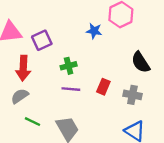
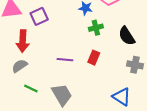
green cross: (69, 66) -> (96, 28), moved
gray cross: (132, 95) -> (135, 65), moved

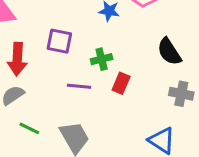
purple square: (39, 16) -> (59, 41), moved, turned 36
green cross: (96, 28) -> (102, 59), moved

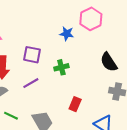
red rectangle: (121, 83) -> (75, 104), moved
purple line: (79, 86) -> (31, 83), moved, turned -35

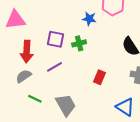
green cross: (61, 67) -> (79, 43), moved
red rectangle: (75, 104) -> (100, 77), moved

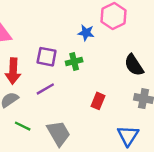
blue triangle: (125, 107) -> (128, 136), turned 30

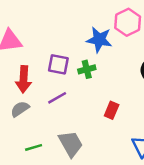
blue star: (86, 33) -> (99, 40), size x1.5
green line: (23, 126) -> (34, 147), moved, turned -42

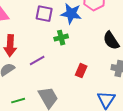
purple square: (58, 64) -> (44, 14), moved

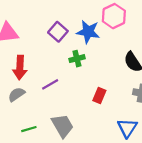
purple square: (44, 14) -> (58, 32), turned 30

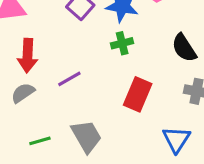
green cross: (77, 59) -> (122, 43), moved
red rectangle: (99, 96) -> (138, 94), size x1.5

